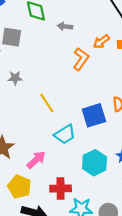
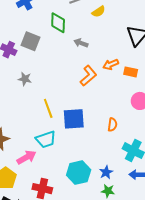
blue square: (94, 115) -> (74, 119), moved
cyan trapezoid: (65, 134) -> (46, 139), moved

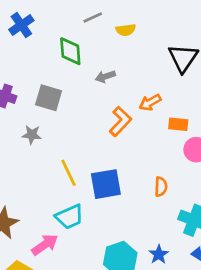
yellow semicircle: (99, 12) -> (126, 30), turned 32
gray square: (30, 41) -> (49, 98), moved
gray arrow: (81, 43) -> (105, 76), turned -32
orange rectangle: (131, 72) -> (178, 124), moved

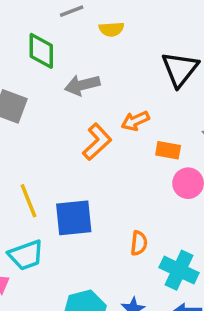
gray arrow: (105, 76) -> (82, 85), size x1.4
orange semicircle: (161, 187) -> (139, 243), moved

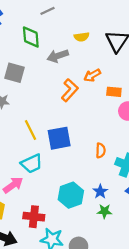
yellow semicircle: (111, 29) -> (82, 37), moved

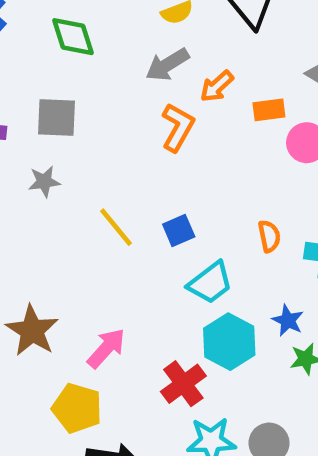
gray arrow: (58, 56) -> (167, 65), moved
blue square: (59, 138) -> (179, 231), size x0.6
cyan trapezoid: (32, 164) -> (210, 283), moved
red cross: (34, 217) -> (183, 384), moved, turned -30

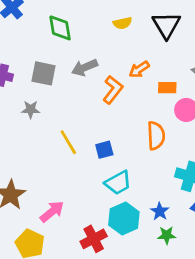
gray arrow: (167, 65) -> (85, 67), moved
orange semicircle: (269, 236) -> (156, 136), moved, size x1.5

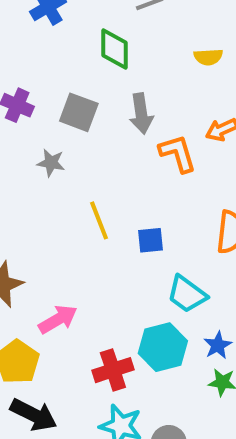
gray arrow: (85, 67) -> (141, 114), turned -85
orange L-shape: (113, 90) -> (178, 153), turned -64
cyan trapezoid: (118, 183) -> (187, 294), moved, turned 56

